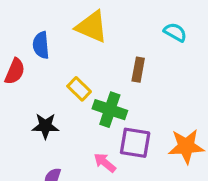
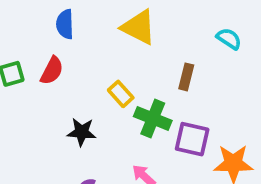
blue semicircle: (41, 45) -> (65, 24), moved
purple square: (135, 143) -> (192, 139), moved

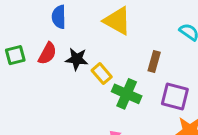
black star: (82, 132) -> (77, 59), moved
purple square: (192, 139) -> (175, 96), moved

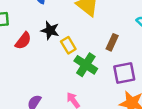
red semicircle: (47, 53) -> (23, 41), moved
purple square: (175, 96) -> (124, 73), turned -35

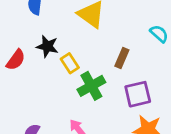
green cross: (86, 65) -> (91, 86), turned 30

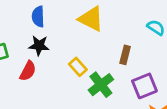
black star: (47, 46) -> (39, 46), moved

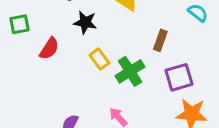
black star: (39, 46) -> (85, 22), moved
yellow rectangle: (78, 67) -> (99, 59), moved

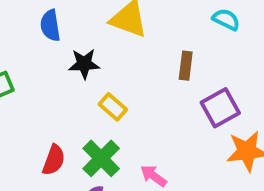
red semicircle: (49, 49) -> (54, 160), moved
green cross: (130, 71) -> (101, 158), moved

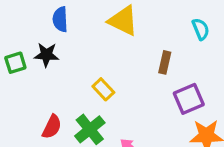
cyan semicircle: (226, 19) -> (201, 29), turned 35
black star: (84, 64) -> (46, 55), moved

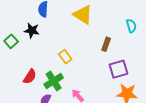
green square: (15, 63) -> (11, 41), moved, turned -32

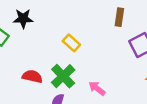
red semicircle: (30, 77) -> (32, 76), turned -98

